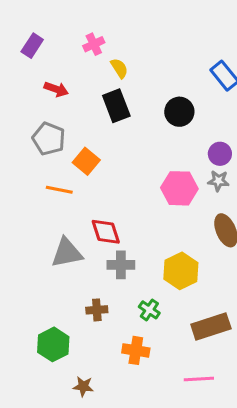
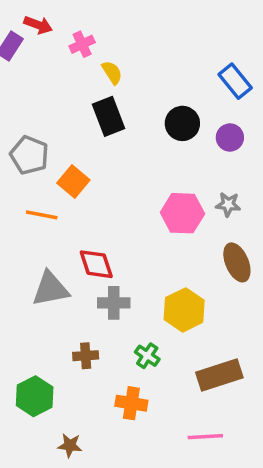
red arrow: (56, 89) -> (38, 25), moved
purple circle: (220, 154) -> (230, 138), moved

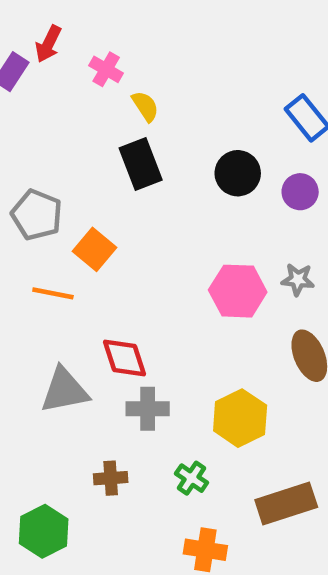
red arrow: (38, 25) -> (48, 44), turned 96
pink cross: (82, 44) -> (106, 69), turned -35
orange cross: (131, 403) -> (205, 550), moved

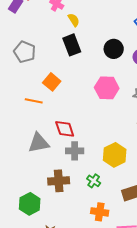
gray pentagon: (37, 215) -> (25, 52), moved
pink hexagon: (238, 291) -> (107, 88), moved
brown cross: (111, 478) -> (59, 181), size x1.5

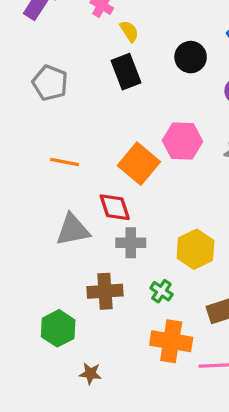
black circle: (114, 49) -> (191, 57), moved
orange square: (52, 82) -> (139, 164), moved, size x1.4
orange cross: (100, 212) -> (171, 341), size x1.4

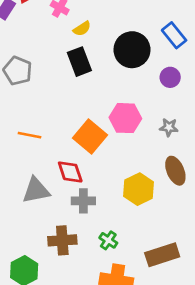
yellow semicircle: (129, 31) -> (82, 29), turned 90
black circle: (191, 57) -> (132, 50), size x1.4
yellow hexagon: (195, 249) -> (139, 189), moved

